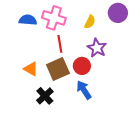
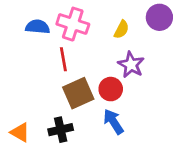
red line: (60, 44) -> (63, 59), moved
orange triangle: (31, 69) -> (20, 132), moved
black cross: (45, 96) -> (61, 130), turned 30

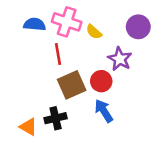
purple circle: (159, 17) -> (138, 27), moved
yellow semicircle: (122, 29) -> (94, 32), moved, turned 105
orange triangle: (20, 132) -> (28, 127), moved

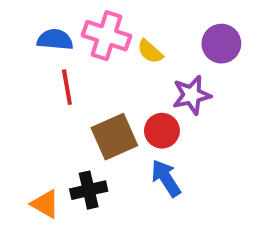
red line: (58, 54) -> (67, 87), moved
purple star: (120, 59) -> (192, 95), turned 30

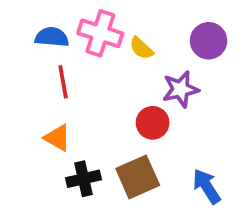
brown square: (114, 137) -> (138, 177), moved
blue arrow: (166, 178) -> (207, 186), moved
orange triangle: (45, 204) -> (57, 138), moved

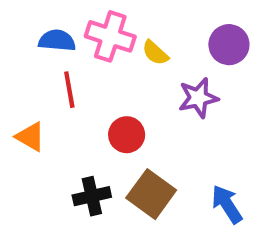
red circle: (153, 123) -> (127, 135), moved
orange triangle: (57, 138) -> (30, 137), moved
brown square: (138, 177) -> (151, 194), turned -30

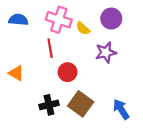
blue semicircle: (57, 41) -> (18, 20), moved
purple circle: (229, 45) -> (111, 19), moved
red line: (69, 90) -> (50, 48), moved

